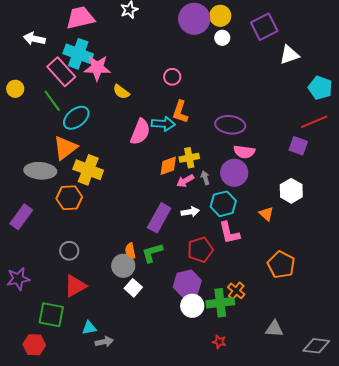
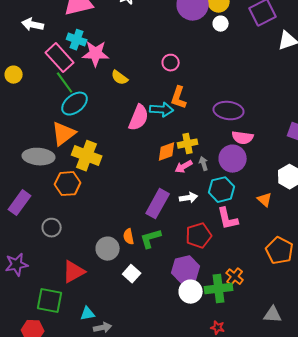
cyan cross: (78, 54) -> (77, 40), size x0.7
green line: (52, 101) -> (65, 83), moved
gray circle: (69, 251) -> (52, 228), moved
gray circle: (123, 266) -> (108, 249), moved

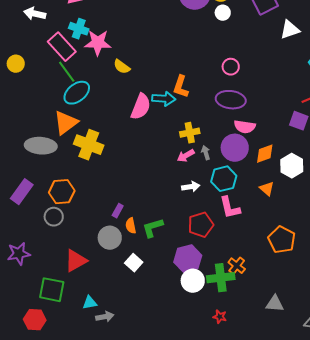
pink circle: (171, 63) -> (231, 67), moved
orange diamond: (167, 152) -> (265, 154), moved
orange hexagon: (68, 184) -> (62, 192), moved
purple rectangle: (158, 204) -> (118, 211), moved, size x0.5

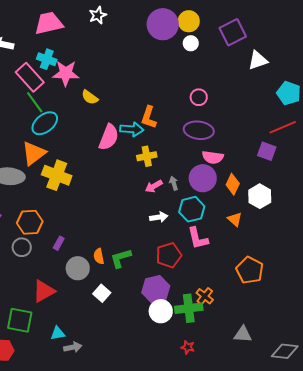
yellow cross: (190, 133) -> (147, 156), moved
orange diamond: (265, 154) -> (233, 184), turned -45
purple rectangle: (118, 211) -> (59, 243), moved

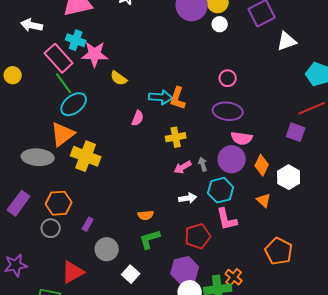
cyan arrow: (132, 129) -> (161, 97), moved
pink semicircle: (109, 137) -> (138, 118), size x0.6
orange semicircle: (99, 256) -> (146, 215), moved, turned -84

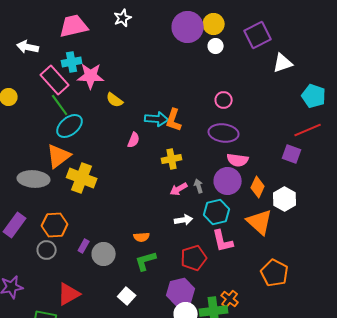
cyan cross: (76, 40) -> (72, 62), turned -30
orange triangle: (264, 200) -> (260, 222), size x1.8
gray circle: (107, 249) -> (104, 254), moved

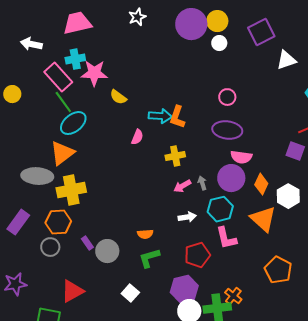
white star: (123, 18) -> (137, 17), moved
yellow cross: (82, 178) -> (71, 190), moved, turned -32
purple rectangle: (84, 246) -> (87, 243), turned -64

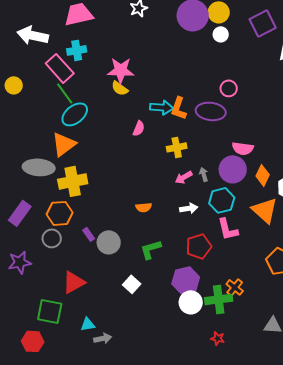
white arrow: (31, 44) -> (33, 35), size x1.4
pink star: (94, 73) -> (121, 70), moved
purple ellipse: (227, 130) -> (211, 111), moved
orange semicircle: (145, 234) -> (144, 207), moved
purple star: (15, 284) -> (20, 262), moved

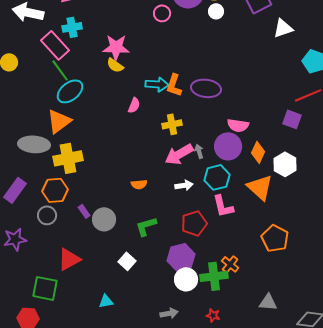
pink circle: (229, 88) -> (162, 13), moved
pink arrow: (184, 177) -> (179, 154), size x1.6
cyan triangle: (88, 324) -> (106, 301), moved
gray arrow: (103, 338) -> (169, 313), moved

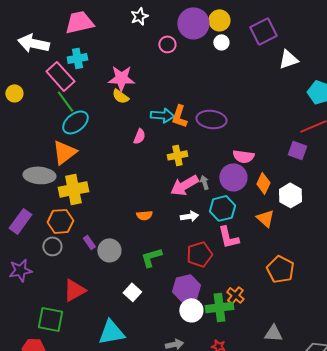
orange triangle: (260, 187) -> (265, 218), size x0.7
cyan triangle: (106, 301) -> (111, 332), size x1.8

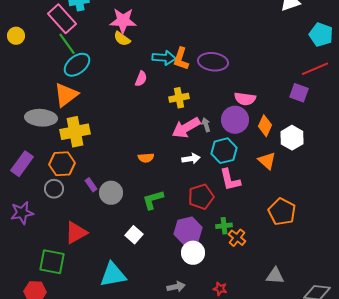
green cross: (219, 307) -> (224, 226), moved, size x0.6

